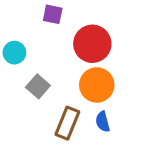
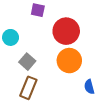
blue semicircle: (103, 122) -> (89, 87), moved
brown rectangle: (67, 123) -> (28, 88), moved

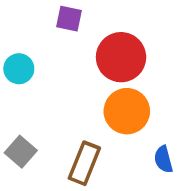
gray square: (27, 62) -> (21, 152), moved
brown rectangle: (28, 88) -> (84, 163), moved

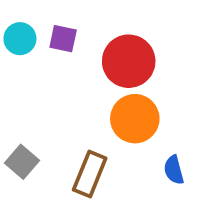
purple square: (69, 19) -> (63, 39), moved
cyan circle: (19, 69) -> (20, 39), moved

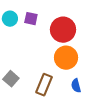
blue semicircle: (174, 170) -> (76, 86), moved

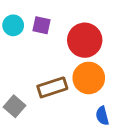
brown rectangle: (44, 85) -> (52, 87), moved, turned 50

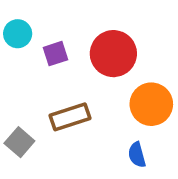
purple square: (42, 25) -> (56, 54), moved, turned -30
orange circle: (89, 78) -> (151, 104), moved

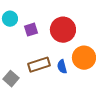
blue semicircle: (137, 155) -> (62, 67), moved

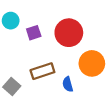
blue semicircle: (62, 67) -> (68, 84), moved

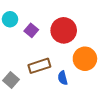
purple square: (34, 33) -> (31, 30), turned -32

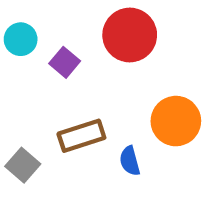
red circle: (64, 30) -> (130, 35), moved

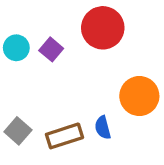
cyan circle: (21, 39) -> (16, 48), moved
brown rectangle: (81, 136) -> (65, 136), moved

